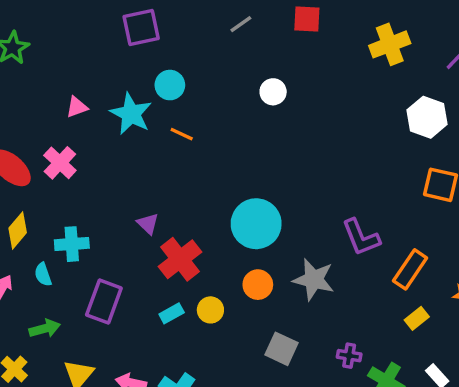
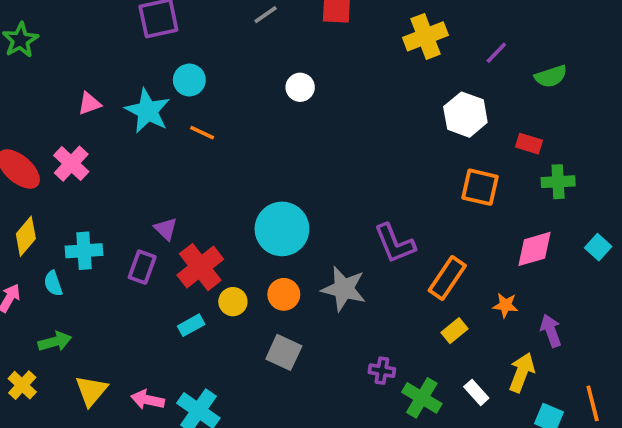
purple rectangle: (104, 302) -> (142, 267), moved, size x0.7
yellow circle: (210, 310) -> (233, 302), moved
gray square: (281, 349) -> (284, 352), moved

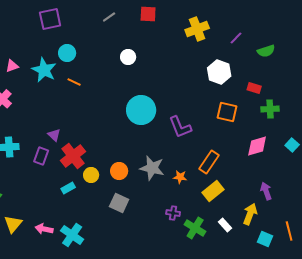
cyan circle: (282, 229) -> (141, 110), moved
purple L-shape: (395, 243) -> (180, 127), moved
orange star: (505, 305) -> (180, 177), moved
yellow rectangle: (455, 331) -> (213, 191), size x1.5

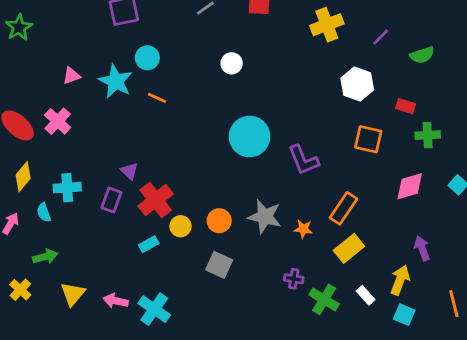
cyan square: (265, 239) -> (404, 315), moved

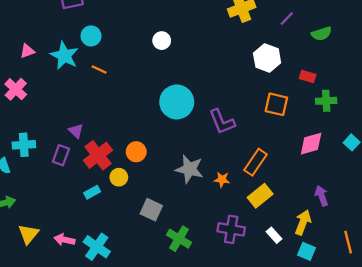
orange circle: (219, 221) -> (136, 152), moved
purple cross: (294, 279) -> (231, 229), moved, size x1.6
green cross: (324, 299) -> (179, 239), moved

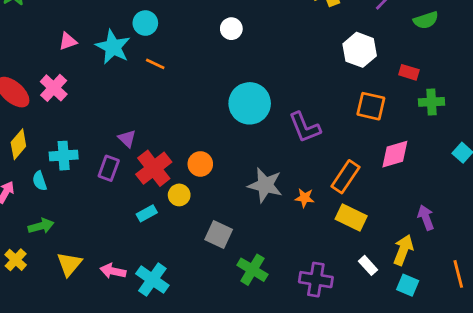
pink diamond: (311, 144) -> (395, 154), moved
yellow rectangle: (260, 196) -> (351, 218), turned 65
purple cross: (231, 229) -> (316, 280), moved

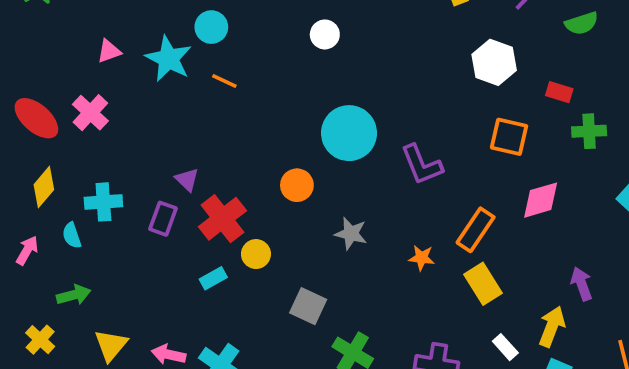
orange circle: (200, 164) -> (297, 185), moved
gray star: (265, 185) -> (351, 234), moved, size x0.7
yellow rectangle: (351, 218) -> (483, 284), turned 32

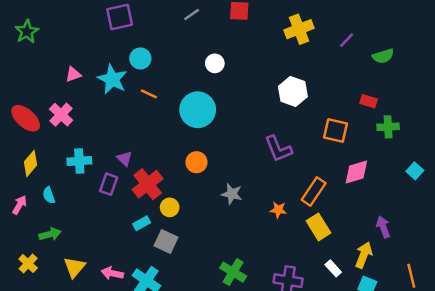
white hexagon: (494, 62) -> (293, 91), moved
cyan circle: (349, 133) -> (198, 110), moved
cyan cross: (103, 202) -> (79, 161), moved
gray square: (308, 306) -> (166, 242), moved

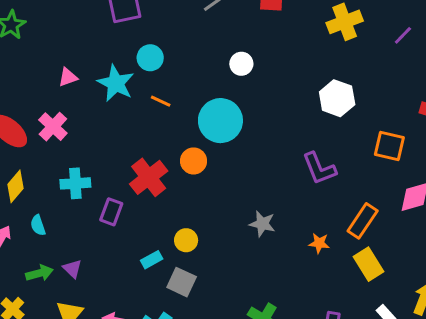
purple triangle: (124, 159) -> (72, 269), moved
orange circle: (196, 162) -> (194, 161), moved
red cross: (148, 184) -> (149, 177), moved

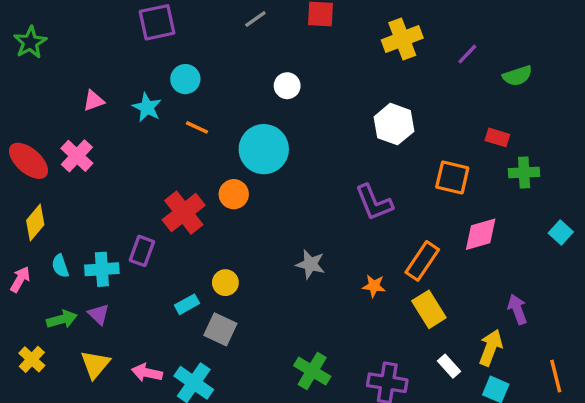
cyan star: (116, 83) -> (147, 107), size x0.7
cyan cross: (75, 183) -> (102, 269), moved

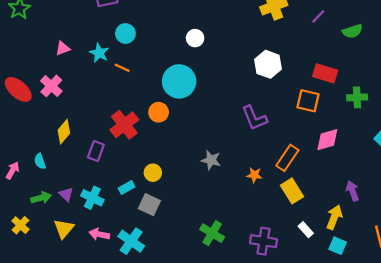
orange line: (197, 127) -> (122, 68), moved
red rectangle: (497, 137) -> (325, 73), moved, size x1.5
yellow diamond: (35, 223) -> (64, 132), moved
cyan cross: (102, 269) -> (92, 198), moved, turned 30

